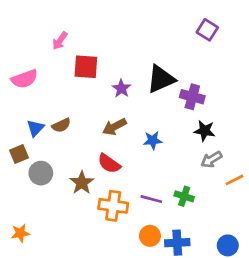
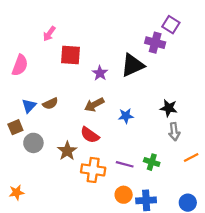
pink semicircle: (24, 79) -> (20, 65), turned -50
purple cross: (192, 97) -> (155, 43), moved
gray arrow: (211, 159) -> (174, 132), turned -66
orange line: (235, 180) -> (191, 158), moved

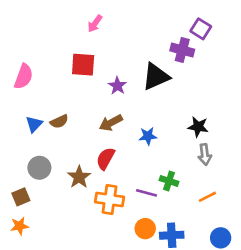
pink arrow: (49, 34) -> (95, 24), moved
brown square: (15, 127) -> (21, 197), moved
red semicircle: (90, 135) -> (106, 158), turned 84
orange line: (191, 158) -> (207, 197), moved
green cross: (152, 162) -> (169, 181), moved

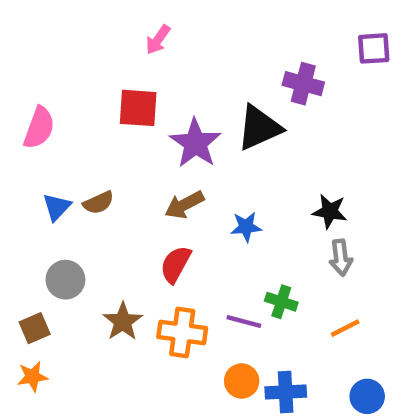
purple square: (201, 29) -> (374, 48), moved, turned -36
purple star: (117, 86) -> (195, 143), size x1.6
brown star: (79, 177) -> (123, 322), moved

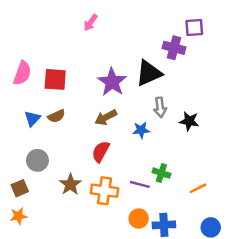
purple square: (374, 48) -> (194, 28), moved
red square: (138, 108) -> (55, 79), moved
gray arrow: (341, 258) -> (160, 107), moved

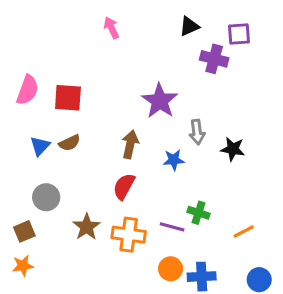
pink arrow: (91, 23) -> (111, 28), turned 120
black triangle: (149, 73) -> (189, 26), moved, size x0.6
purple star: (112, 82) -> (160, 101), moved
brown arrow: (106, 117) -> (130, 144), turned 130

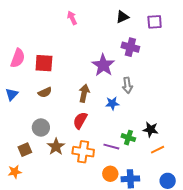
purple cross: (214, 59) -> (130, 47), moved
blue triangle: (40, 146) -> (12, 94), moved
black star: (233, 149) -> (151, 130), moved
gray circle: (46, 197) -> (41, 128), moved
brown square: (24, 231) -> (25, 150), moved

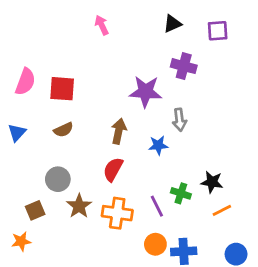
purple star: (103, 65) -> (146, 92), turned -30
purple line: (111, 147) -> (157, 206), turned 49

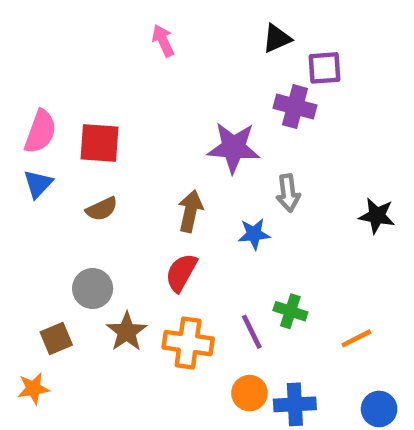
purple square: (218, 31) -> (324, 68), moved
blue triangle: (17, 133) -> (38, 184), moved
black star: (212, 182) -> (377, 216), moved

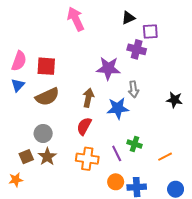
pink arrow: (163, 41) -> (76, 19), size x1.6
brown semicircle: (102, 209) -> (47, 97), size x1.6
blue star: (254, 234) -> (118, 108), size x1.5
brown star: (127, 332) -> (47, 157), moved

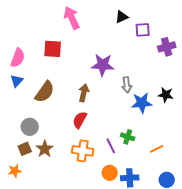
purple cross: (137, 49) -> (167, 47), moved, turned -30
red square: (46, 66) -> (53, 49), moved
brown semicircle: (47, 97) -> (45, 92), turned -30
blue star: (118, 108) -> (142, 103), moved
gray circle: (43, 133) -> (30, 127), moved

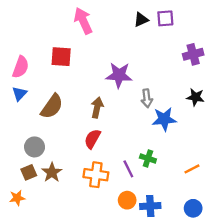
purple square: (143, 30) -> (165, 18), moved
black star: (166, 95) -> (195, 97), moved
orange line: (157, 149) -> (192, 169), moved

